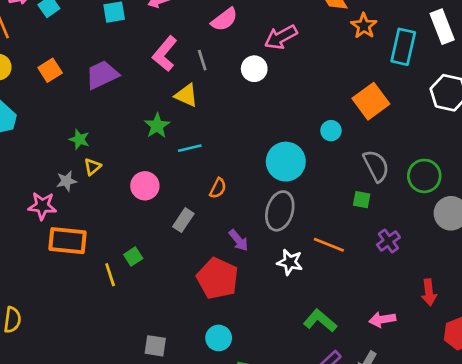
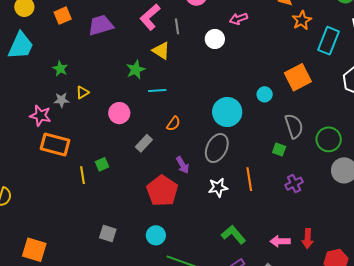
pink arrow: (281, 37) -> (238, 19), size x0.7
green star: (79, 139) -> (60, 69), moved
orange line: (329, 245) -> (249, 179), turned 50
white star: (290, 262) -> (218, 187), turned -30
red arrow: (429, 292) -> (308, 239), moved

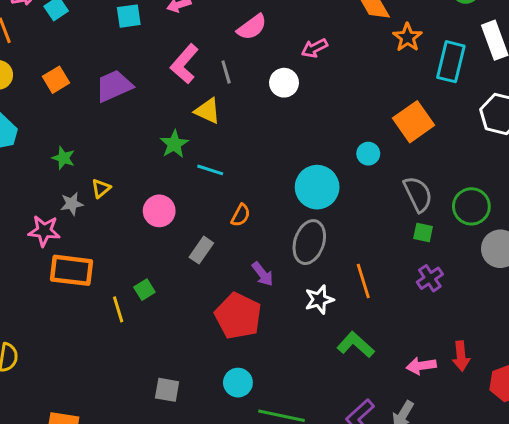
cyan line: (157, 90) -> (210, 170), turned 30
green square: (279, 150) -> (423, 232), moved
green L-shape: (233, 235) -> (356, 345), moved

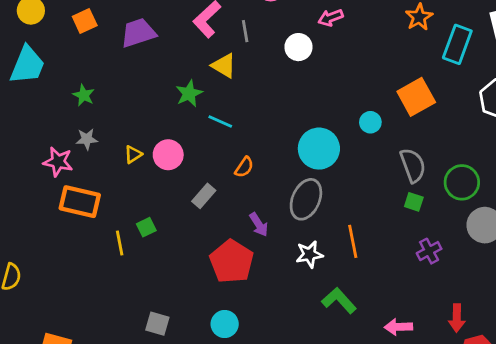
yellow triangle: (101, 188) -> (133, 154), moved
purple cross: (430, 278) -> (429, 251), moved
red arrow: (461, 356) -> (457, 318), moved

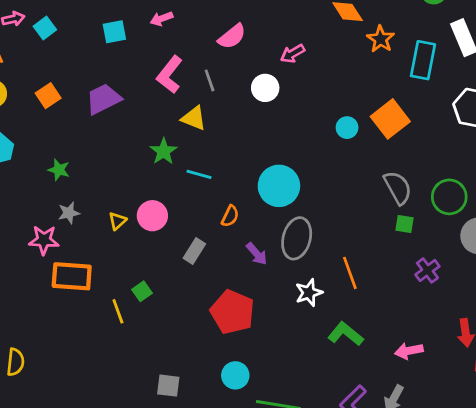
cyan circle: (370, 122) -> (347, 128), moved
cyan circle: (319, 149) -> (279, 186), moved
purple arrow: (259, 225) -> (257, 254), moved

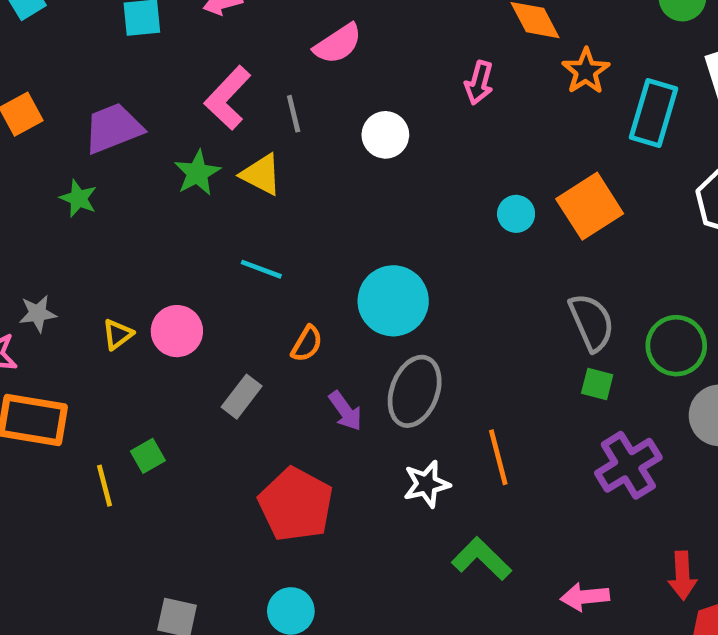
pink arrow: (293, 54) -> (479, 83), moved, turned -50
green star: (164, 151) -> (197, 173), moved
green star: (59, 170) -> (78, 198), moved
purple cross: (427, 270) -> (628, 465), size x1.5

